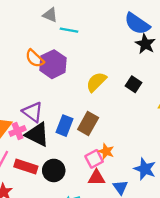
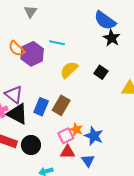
gray triangle: (50, 15) -> (30, 12), turned 40
cyan line: (69, 30) -> (57, 43), moved
blue star: (145, 169) -> (94, 136), moved

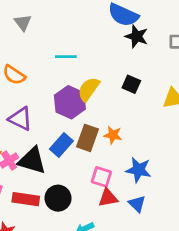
purple hexagon: (32, 54) -> (70, 102), moved
purple triangle: (14, 95) -> (20, 119), moved
blue rectangle: (41, 107) -> (61, 145), turned 30
orange star: (76, 130) -> (113, 135), moved
pink square: (66, 136) -> (101, 177), turned -35

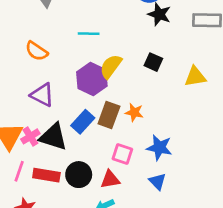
red triangle: (108, 198) -> (110, 179), moved

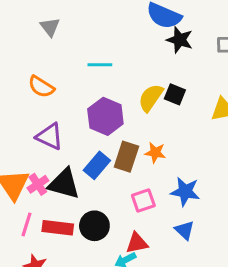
yellow semicircle: (111, 66) -> (151, 98), moved
pink square: (122, 154) -> (143, 200), turned -35
red triangle: (110, 179) -> (137, 243), moved

